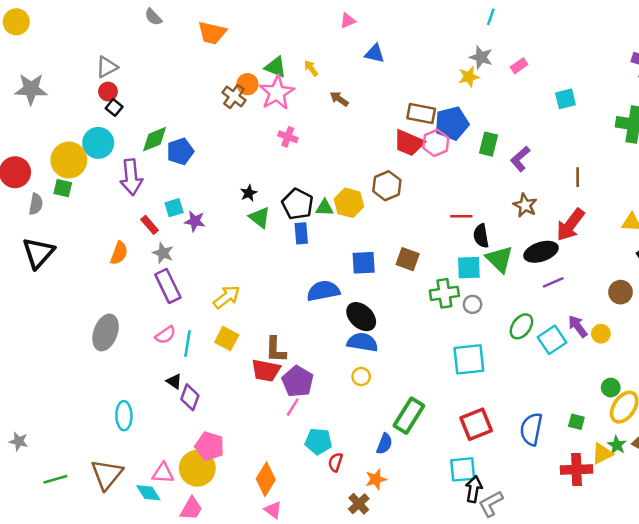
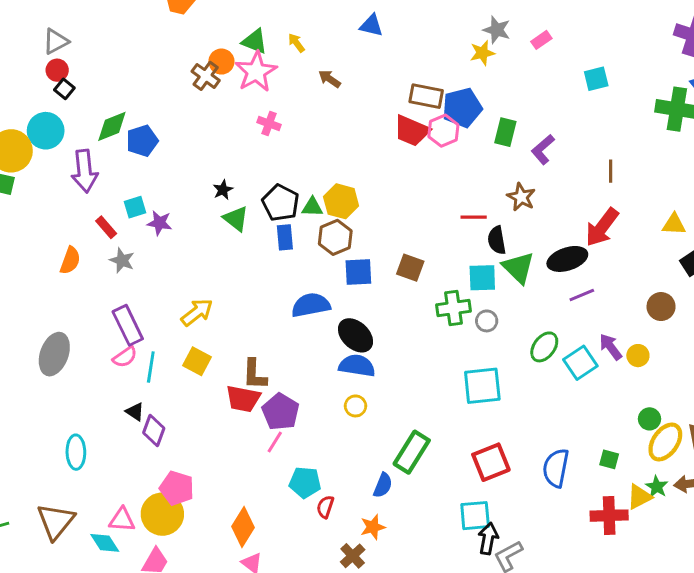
brown hexagon: (387, 186) -> (335, 237), moved
brown star: (525, 205) -> (521, 197), moved
purple rectangle: (168, 286) -> (128, 325), moved

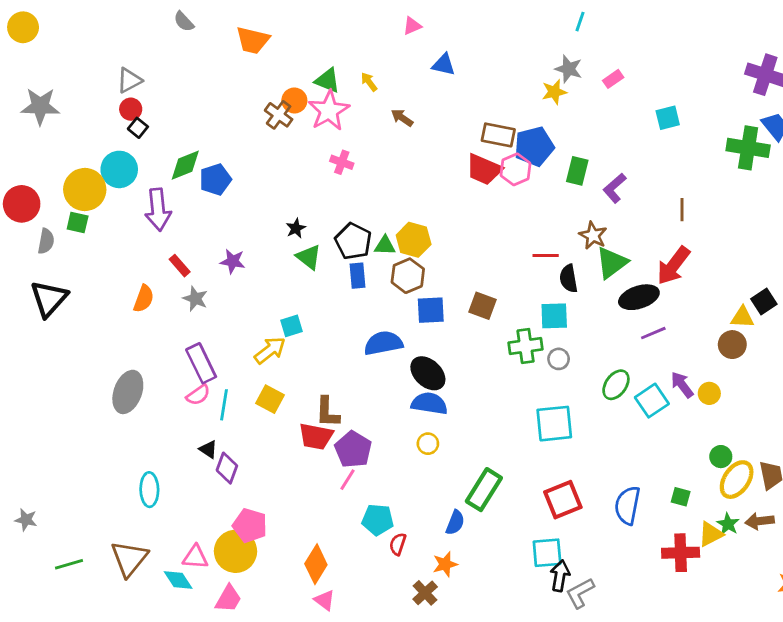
cyan square: (135, 207) -> (292, 326), moved
yellow triangle: (674, 224) -> (742, 317), moved
green triangle: (518, 268) -> (612, 263), moved, turned 39

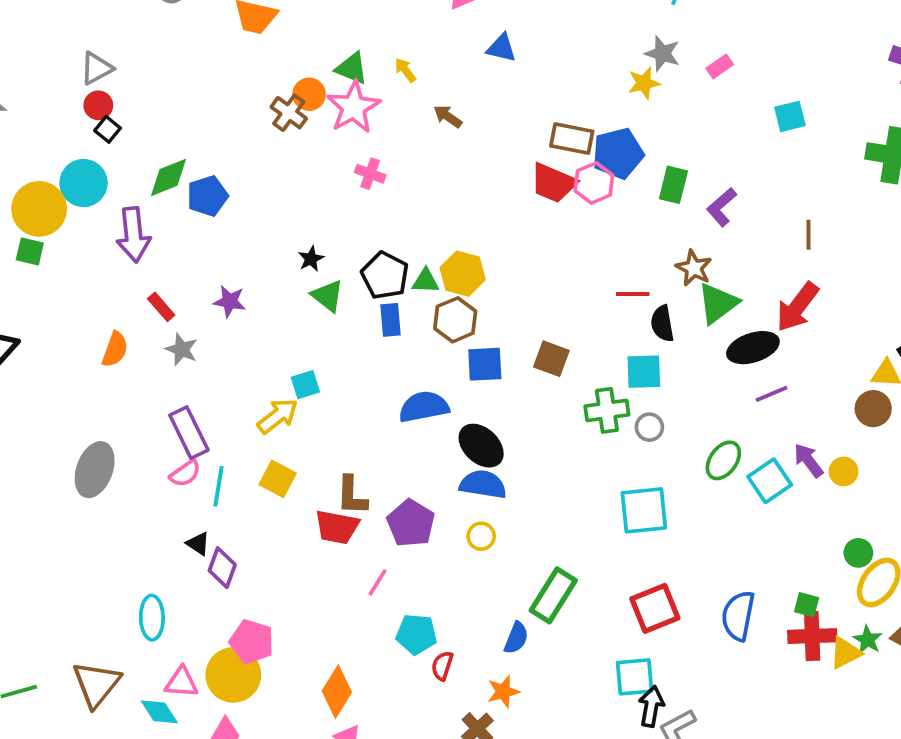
purple pentagon: (353, 449) -> (411, 523), moved
cyan ellipse: (149, 490) -> (152, 618), moved
red cross: (681, 553) -> (812, 636), moved

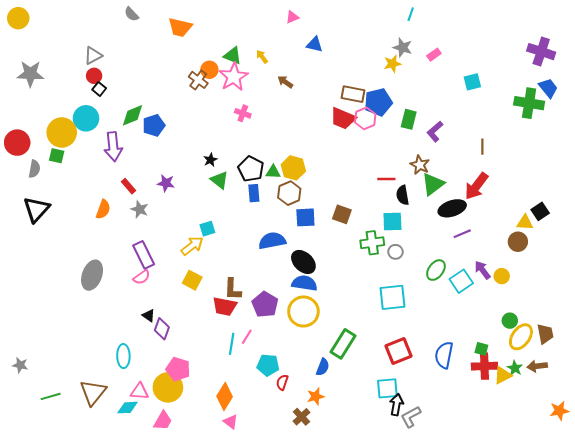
cyan line: (218, 486) -> (232, 344), moved
yellow circle: (481, 536) -> (303, 312), size x2.0
cyan diamond: (159, 712) -> (127, 408), turned -60

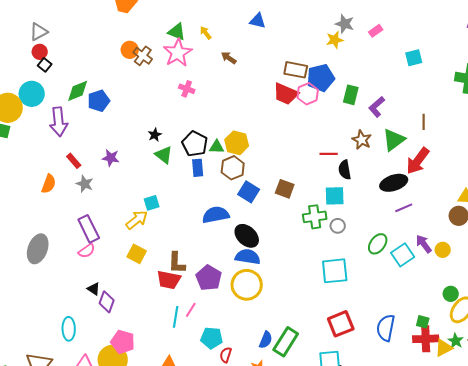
orange circle: (209, 70) -> (130, 50), moved
green triangle: (433, 184) -> (394, 140), moved
blue square: (305, 217) -> (249, 192), turned 35
green rectangle: (343, 344) -> (286, 342), moved

